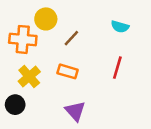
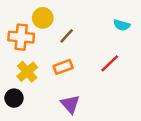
cyan semicircle: (120, 27) -> (122, 25), moved
red line: (117, 68) -> (110, 63), turned 30
orange rectangle: (68, 71) -> (63, 67), turned -36

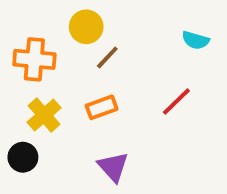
yellow circle: (43, 18) -> (86, 27), moved

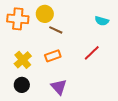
brown line: (107, 57) -> (56, 30), turned 72
orange cross: (34, 59) -> (18, 19), moved
black circle: (23, 157) -> (22, 85), moved

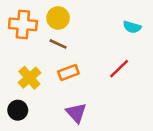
brown line: (56, 30) -> (58, 44), moved
black circle: (22, 85) -> (18, 110), moved

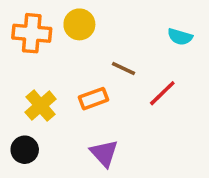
brown line: (58, 44) -> (124, 69), moved

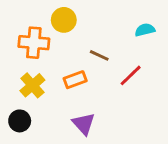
orange cross: (32, 33) -> (34, 43), moved
cyan semicircle: (180, 37) -> (145, 30), turned 150

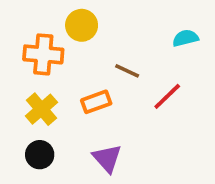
black circle: (20, 121) -> (40, 155), moved

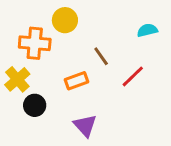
brown line: (127, 71) -> (101, 56), turned 30
yellow cross: (41, 109) -> (17, 79), moved
black circle: (40, 155) -> (35, 105), moved

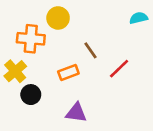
cyan semicircle: (147, 30) -> (139, 18), moved
purple triangle: (85, 126) -> (76, 113), turned -40

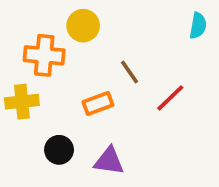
cyan semicircle: (139, 18) -> (198, 26), turned 114
yellow cross: (15, 71) -> (22, 102), turned 35
black circle: (31, 95) -> (59, 150), moved

